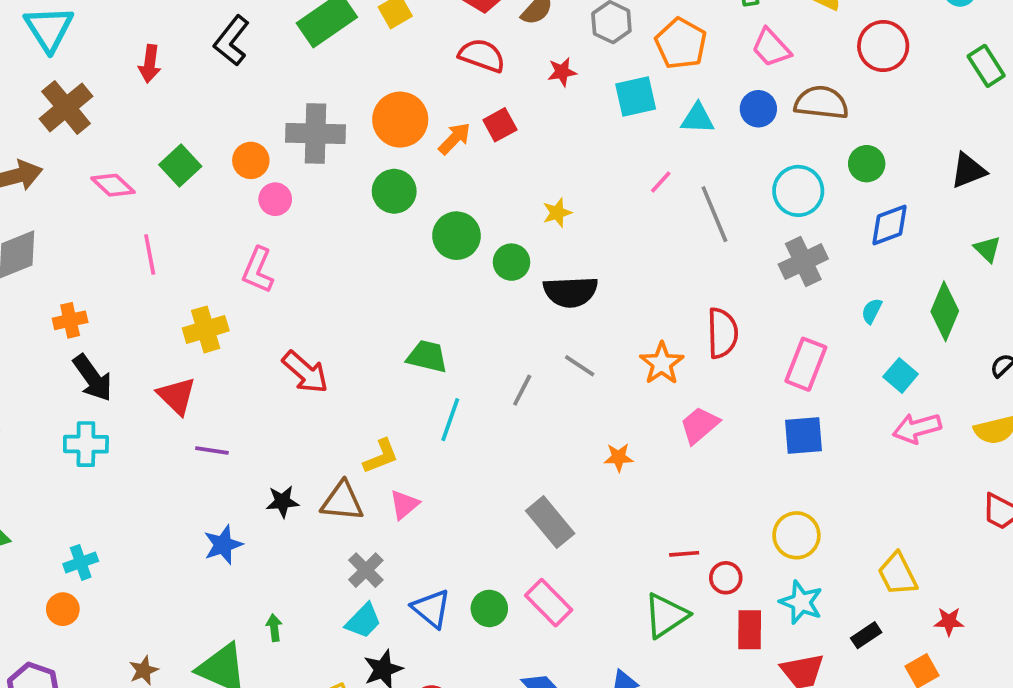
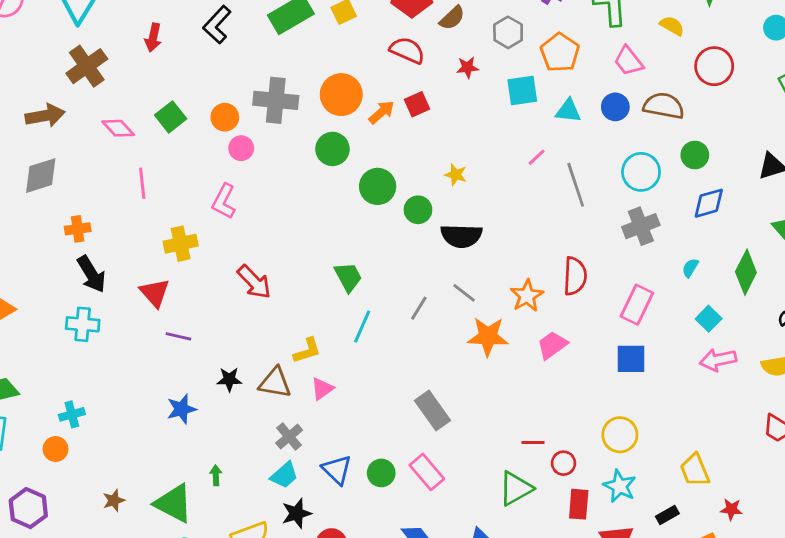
yellow star: (557, 213) -> (456, 175), turned 30
green trapezoid: (427, 356) -> (348, 277), turned 44
orange star: (619, 457) -> (488, 337), moved, size x1.8

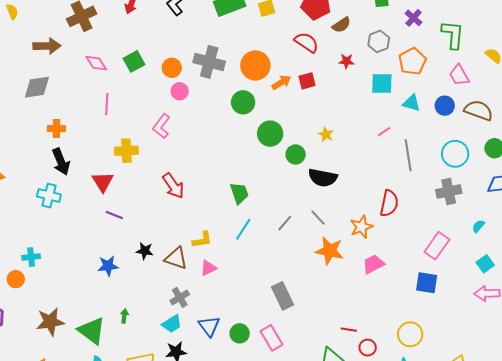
red semicircle: (575, 276) -> (389, 203), moved
brown star: (114, 500) -> (50, 322), size x1.8

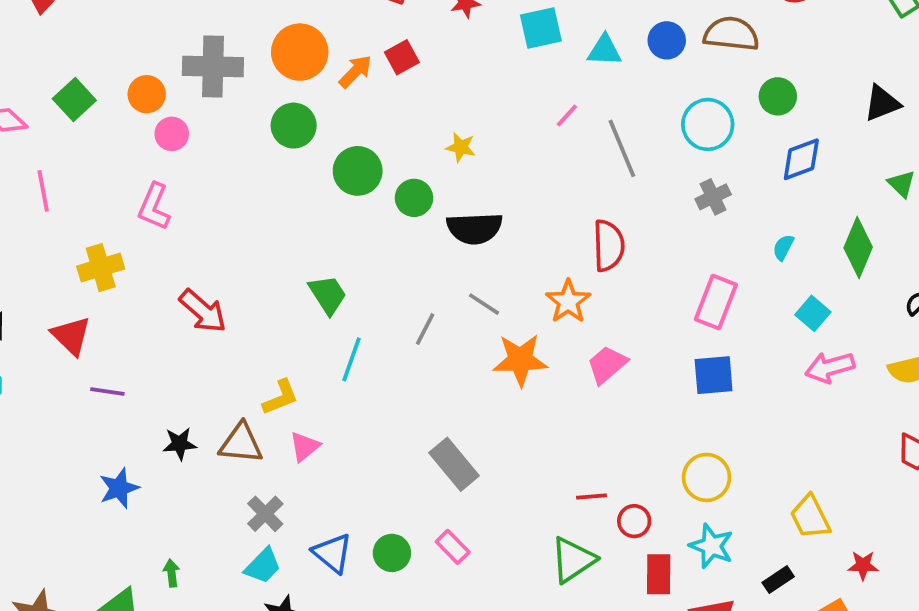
gray cross: (449, 192) -> (713, 197), size x0.7
pink rectangle: (271, 338) -> (453, 547), size x0.7

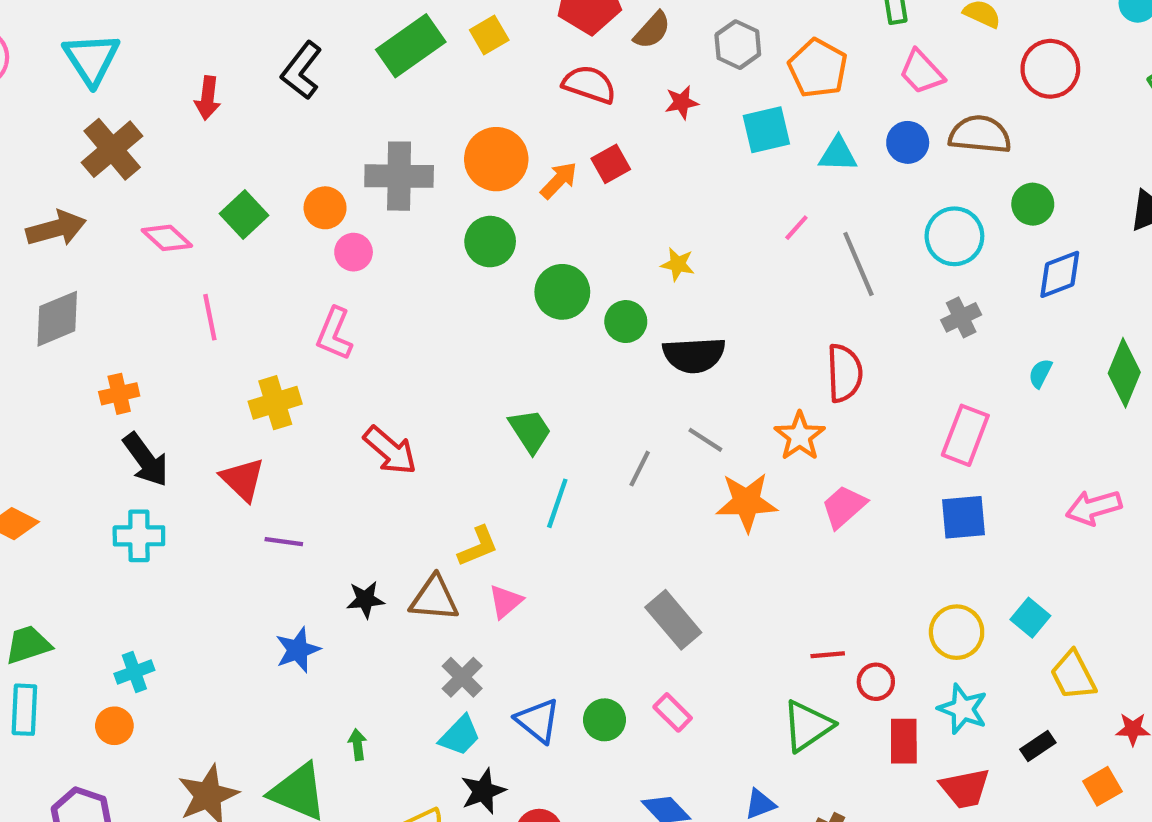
cyan square: (813, 313) -> (1030, 618), moved

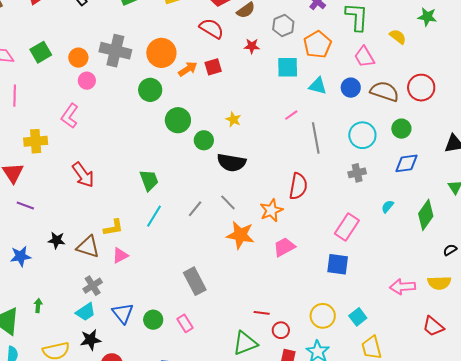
red circle: (1050, 69) -> (421, 88), moved
pink arrow: (1094, 507) -> (403, 287), moved

